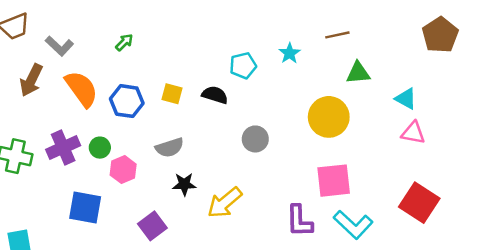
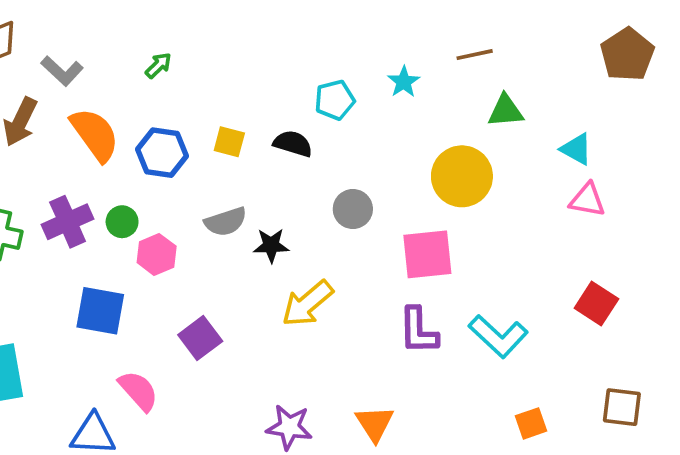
pink square: (334, 181) -> (427, 254), moved
black star: (184, 184) -> (271, 245), moved
red square: (419, 203) -> (596, 304), size x0.7

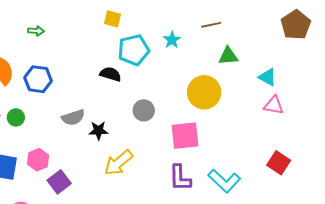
green arrow: (158, 65) -> (36, 31), turned 49
cyan pentagon: (335, 100) -> (134, 50), size x1.4
yellow square: (229, 142) -> (113, 19), moved
pink hexagon: (157, 254) -> (38, 160), moved

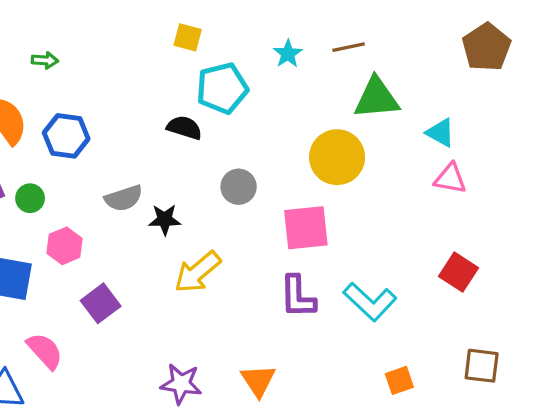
green arrow: (36, 31) -> (45, 60), moved
cyan star: (172, 40) -> (288, 54), moved
green triangle: (228, 56) -> (376, 98), size x1.4
pink hexagon: (38, 160) -> (65, 246), moved

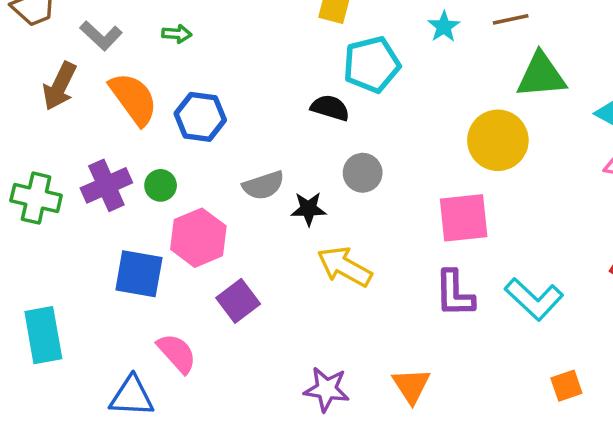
gray circle: (239, 187) -> (363, 173), moved
pink hexagon: (65, 246) -> (198, 238), size x1.4
yellow arrow: (197, 272) -> (345, 267), turned 69

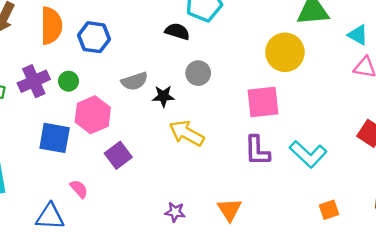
orange semicircle: (133, 99) -> (51, 26), turned 36
pink semicircle: (177, 353) -> (79, 189), size x0.7
purple star: (327, 389) -> (175, 212), size x0.7

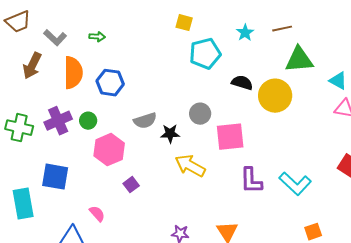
black semicircle: (177, 31) -> (242, 83), moved
pink square: (263, 102) -> (230, 137), moved
blue square: (55, 138) -> (55, 177), moved
purple square: (118, 155) -> (131, 185), size x0.7

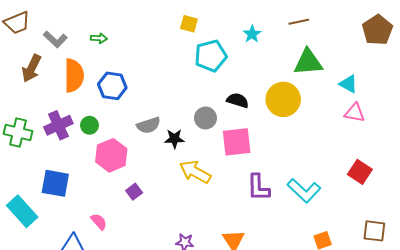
brown line: (282, 29) -> (299, 22), moved
black semicircle: (242, 83) -> (238, 100), moved
cyan rectangle: (23, 204) -> (22, 211), turned -32

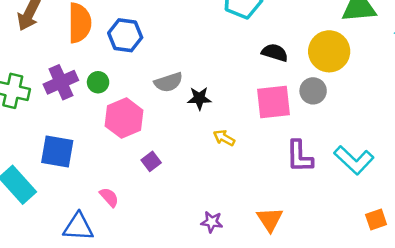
gray circle: (206, 118) -> (313, 91), moved
yellow arrow: (195, 172) -> (224, 138), size x0.6

